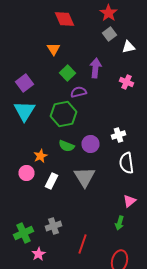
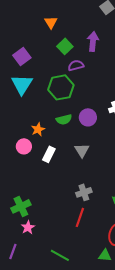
green semicircle: (66, 146) -> (64, 119), turned -35
gray triangle: (84, 177) -> (82, 150), size x0.7
gray cross: (54, 226) -> (84, 192), moved
pink star: (38, 254) -> (28, 227), moved

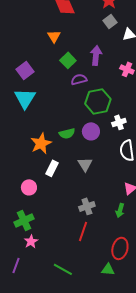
green hexagon: (61, 87) -> (98, 101), moved
orange star: (38, 129) -> (41, 143), size x1.5
pink circle: (24, 146) -> (29, 187), moved

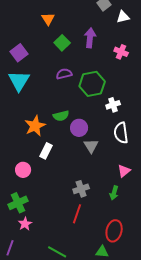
purple semicircle: (79, 79) -> (64, 74), moved
purple circle: (91, 131) -> (79, 128), moved
gray triangle: (85, 164) -> (91, 146), moved

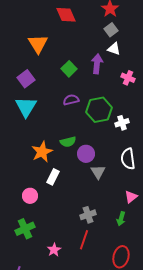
white triangle: (123, 17) -> (114, 49), moved, turned 32
orange triangle: (48, 19) -> (38, 44), moved, size x1.5
white cross: (113, 105) -> (122, 123), moved
pink star: (25, 224) -> (54, 250), moved

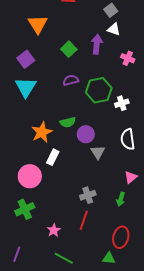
pink circle: (30, 196) -> (30, 176), size x1.5

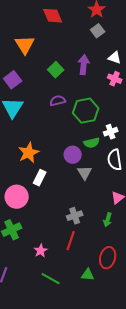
white triangle: (114, 29) -> (115, 58), moved
white cross: (122, 103) -> (111, 132), moved
green semicircle: (68, 122) -> (92, 143), moved
green triangle: (109, 258) -> (88, 275), moved

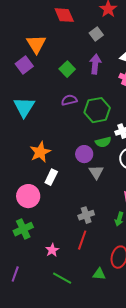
gray square: (98, 31) -> (96, 34), moved
purple square: (13, 80) -> (24, 65), moved

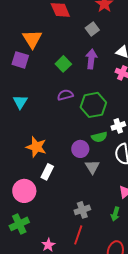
purple square: (24, 65) -> (20, 60), turned -36
cyan triangle: (24, 107) -> (20, 102), size x0.7
orange star: (40, 152) -> (36, 147), turned -30

